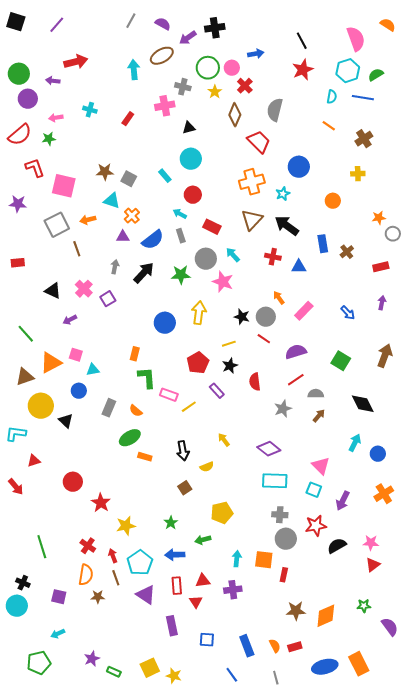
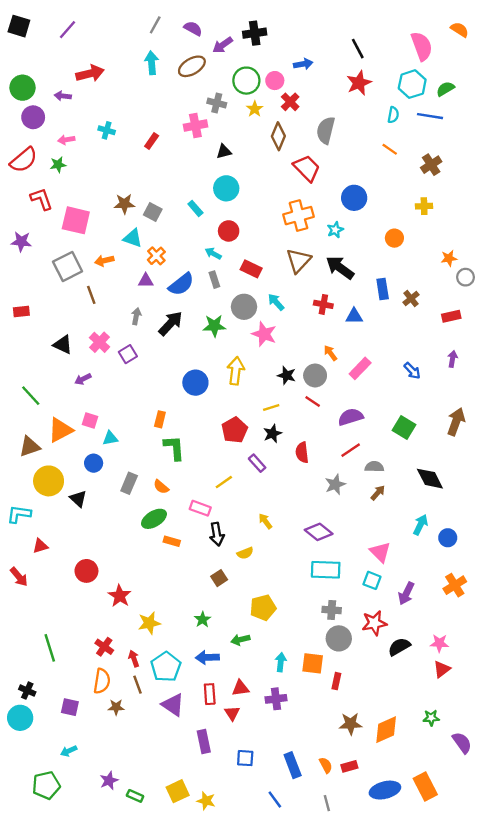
cyan arrow: (134, 70) -> (152, 63), moved
pink rectangle: (169, 395) -> (200, 508), moved

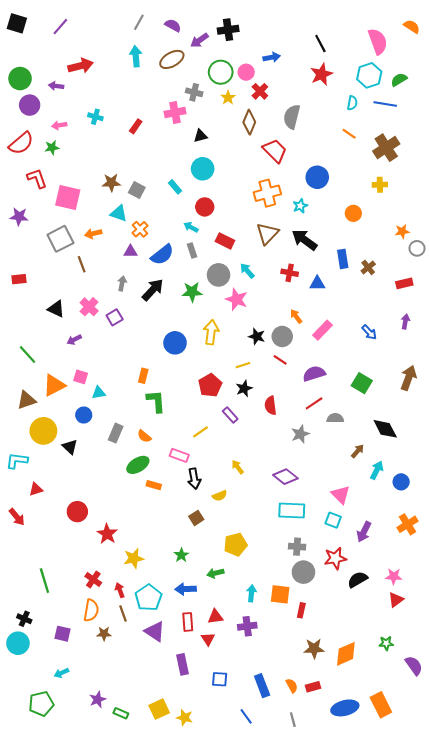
brown cross: (431, 165) -> (386, 148), size x1.4
brown arrow: (378, 493) -> (358, 451), moved

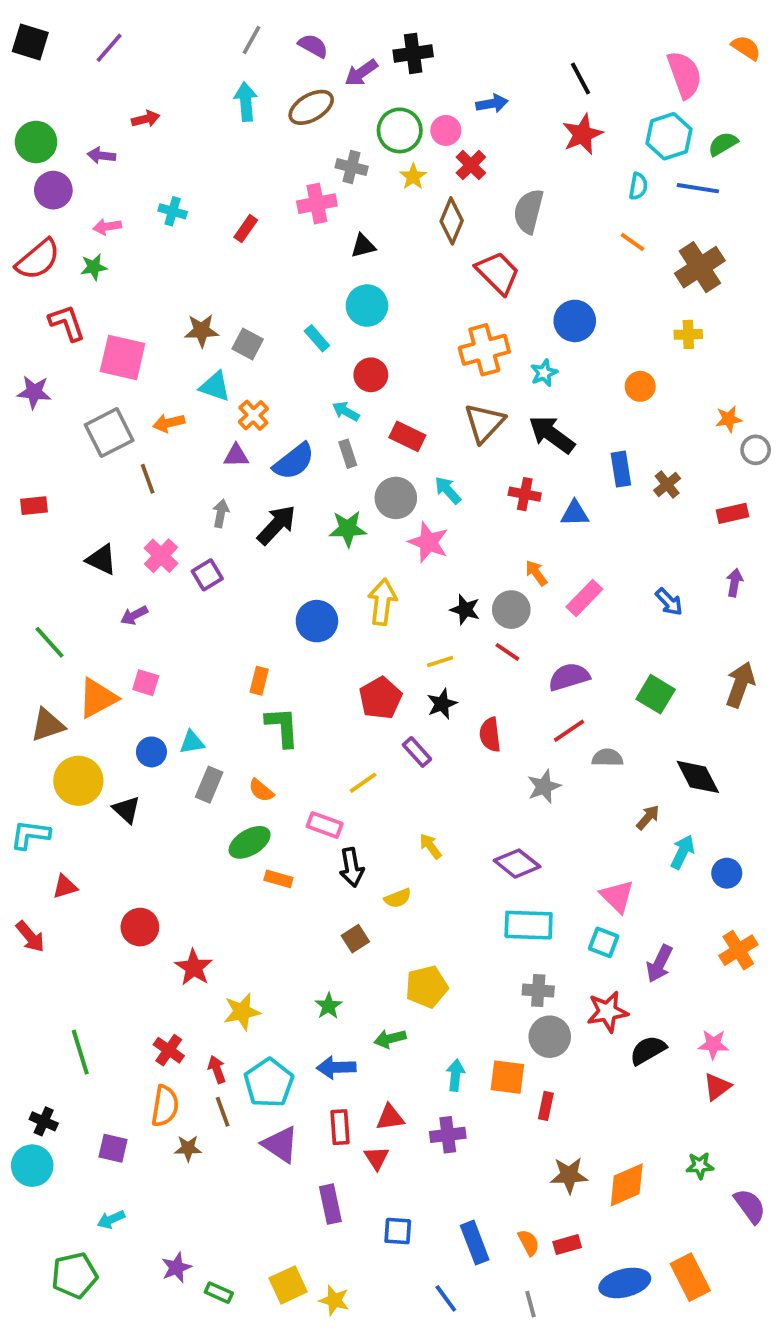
red arrow: (81, 66) -> (146, 119), size x0.6
cyan triangle: (99, 393) -> (192, 742), moved

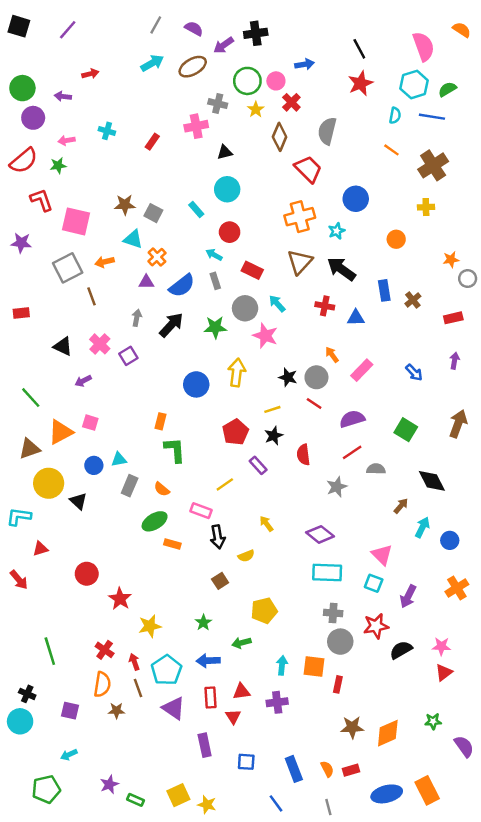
cyan arrow: (246, 102) -> (152, 63), turned 65

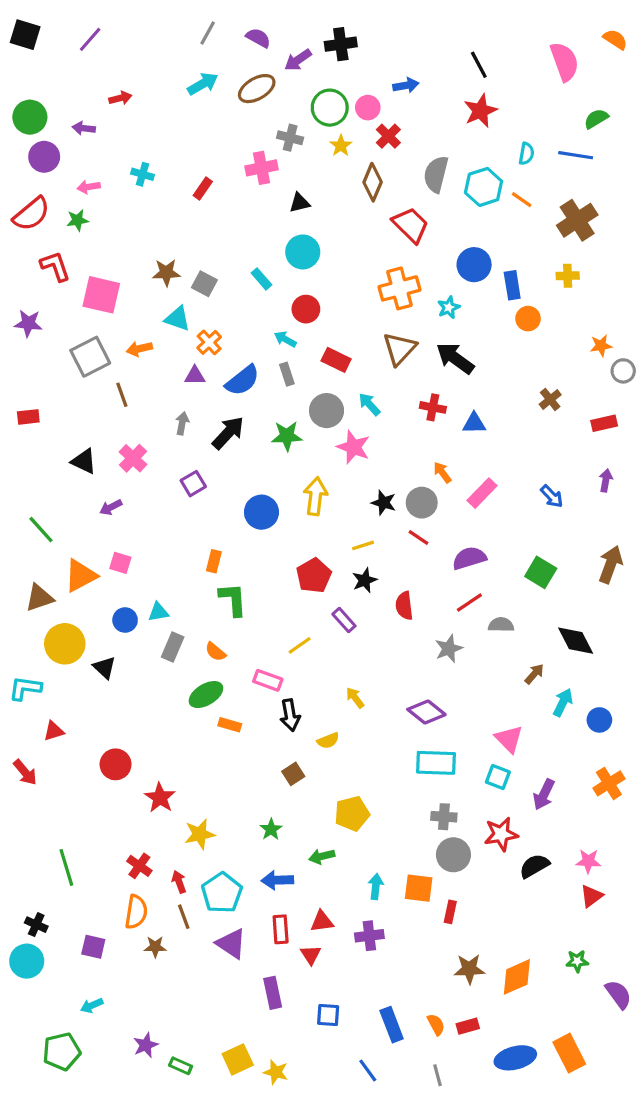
cyan hexagon: (414, 85) -> (484, 187), moved
blue rectangle: (384, 290) -> (512, 285), moved
purple square: (128, 356) -> (193, 484), moved

